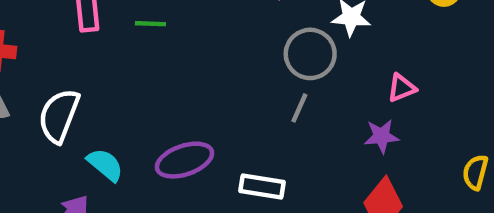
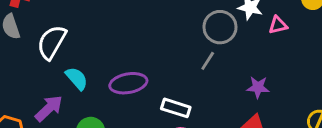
pink triangle: (402, 88) -> (278, 25), moved

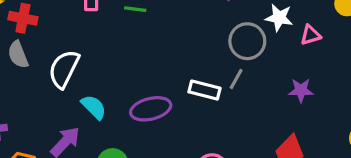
purple star: (258, 87) -> (301, 90), moved
white rectangle: (176, 108) -> (204, 90), moved

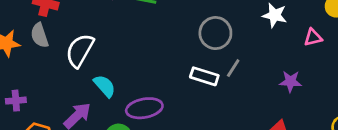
pink triangle: (311, 35) -> (313, 37), moved
gray circle: (247, 41) -> (215, 33), moved
purple ellipse: (151, 109) -> (144, 108), moved

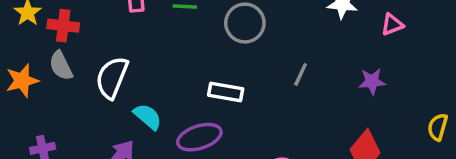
gray circle: (215, 33) -> (245, 23), moved
white rectangle: (204, 76) -> (226, 92), moved

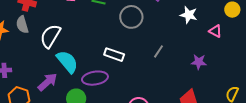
pink triangle: (392, 25) -> (215, 31), turned 40
cyan semicircle: (148, 117) -> (67, 62), size x1.4

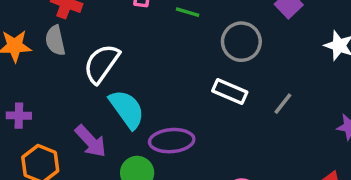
white rectangle: (114, 55) -> (230, 91), moved
purple arrow: (47, 82) -> (91, 141), turned 85

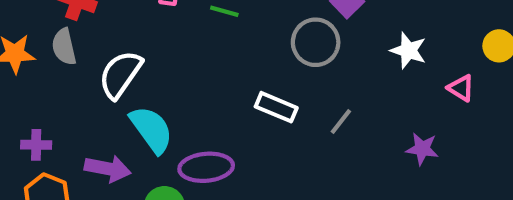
gray circle: (241, 42) -> (316, 42), moved
purple cross: (19, 116) -> (36, 145), moved
purple arrow: (91, 141) -> (108, 169), turned -36

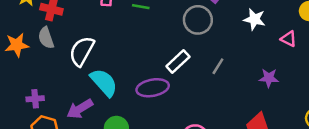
white rectangle: (276, 107) -> (178, 62), turned -60
purple ellipse: (206, 167) -> (153, 88), moved
purple arrow: (108, 169) -> (80, 109), turned 144

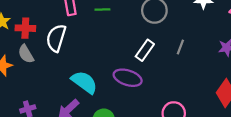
white semicircle: (82, 51) -> (56, 38), moved
purple ellipse: (153, 88) -> (128, 78), turned 40

